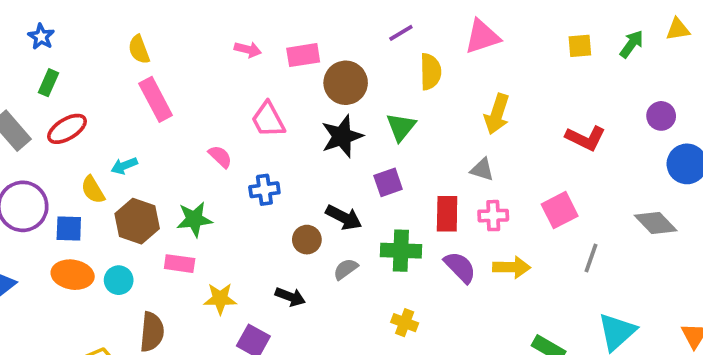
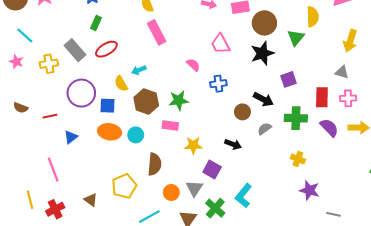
green triangle: (401, 127) -> (296, 38), moved

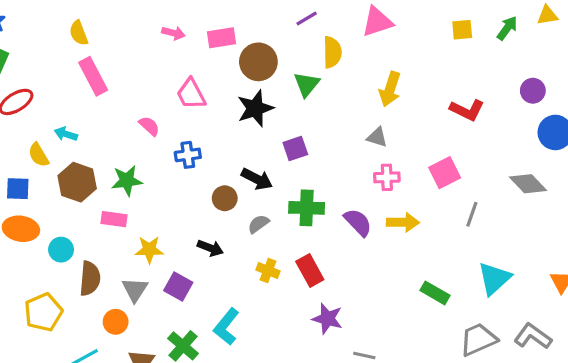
cyan arrow: (139, 70) -> (66, 134), turned 40
red rectangle: (322, 97) -> (310, 270), moved, turned -30
cyan circle: (136, 135) -> (61, 250), moved
yellow cross: (298, 159) -> (268, 270), moved
gray triangle: (194, 188) -> (135, 290), moved

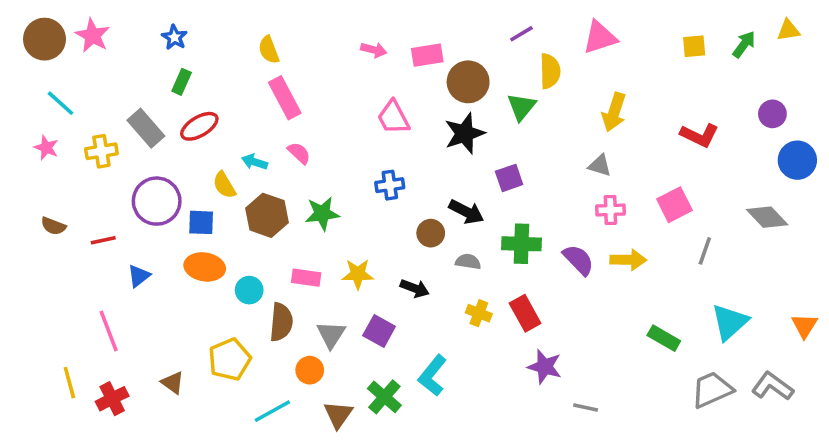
pink semicircle: (149, 126) -> (299, 153), moved
pink rectangle: (114, 219) -> (306, 278), moved
gray semicircle: (258, 224) -> (468, 262), turned 45
yellow star: (149, 250) -> (358, 274), moved

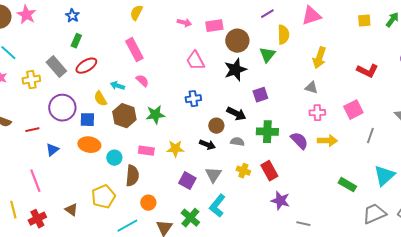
yellow semicircle: (269, 50) -> (136, 13), moved, turned 49
black arrow: (415, 288) -> (207, 145), moved
gray triangle: (331, 335) -> (213, 175), moved

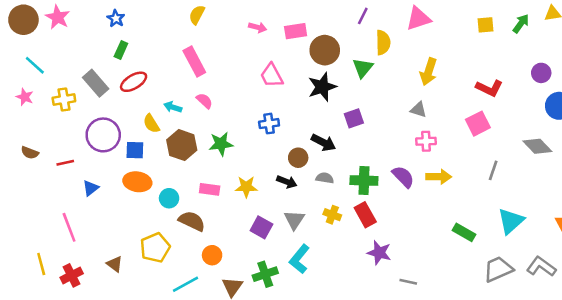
purple line: (267, 14) -> (363, 16), turned -32
pink square: (353, 110) -> (478, 124), moved
green cross: (267, 132) -> (364, 181), moved
brown semicircle: (132, 176) -> (192, 221), turned -70
green cross: (190, 218) -> (265, 274), turned 30

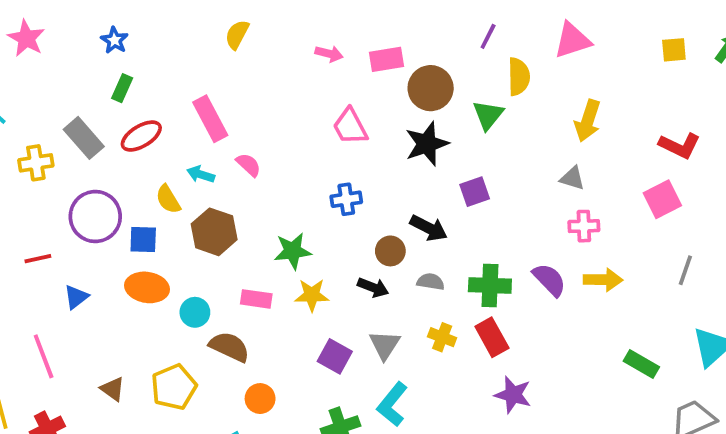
pink rectangle: (194, 62) -> (210, 119), moved
green star: (221, 144) -> (293, 251), moved
brown triangle: (115, 264) -> (113, 389), moved

